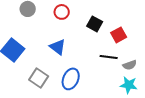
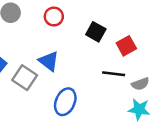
gray square: (39, 78) -> (25, 78), moved

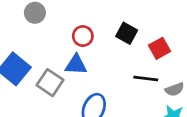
red circle: (54, 17) -> (83, 36), moved
blue triangle: (49, 61) -> (76, 65), turned -35

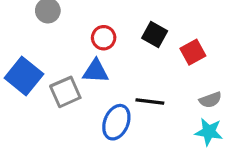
black line: (146, 78) -> (150, 101), moved
gray square: (50, 83) -> (65, 92), turned 32

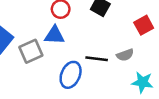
red square: (193, 52) -> (144, 25), moved
gray semicircle: (210, 100) -> (125, 55), moved

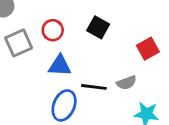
blue triangle: (54, 35) -> (60, 66), moved
gray square: (31, 51) -> (19, 43), moved

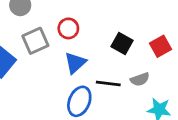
black square: (98, 27) -> (122, 44), moved
blue triangle: (60, 66) -> (75, 63), turned -45

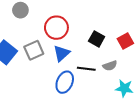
red circle: (68, 28) -> (56, 28), size x1.5
gray square: (35, 41) -> (34, 50), moved

